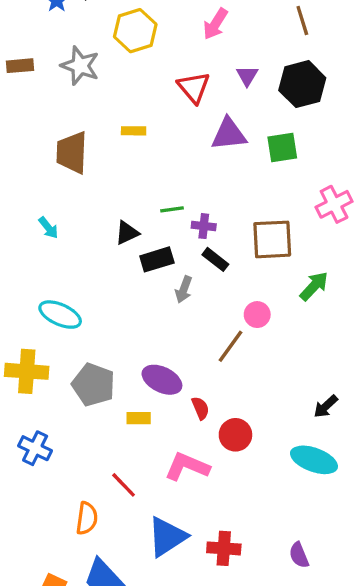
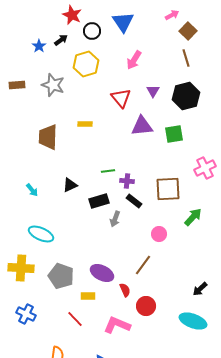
cyan arrow: (48, 228) -> (32, 190), moved
black triangle: (127, 233) -> (70, 185), moved
brown line: (230, 346) -> (143, 265), moved
red line: (124, 485) -> (75, 319), moved

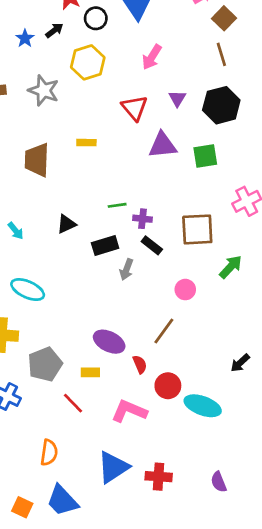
gray pentagon: (61, 276) -> (45, 364), moved, turned 30
cyan ellipse: (193, 321) -> (203, 406), moved

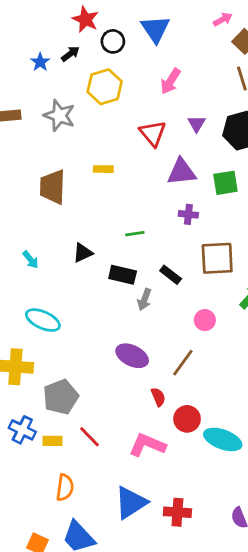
purple cross: (143, 219) -> (188, 214), moved
black rectangle: (105, 245) -> (123, 275), turned 30
purple ellipse: (109, 342) -> (132, 356), moved
yellow rectangle: (90, 372) -> (53, 441), moved

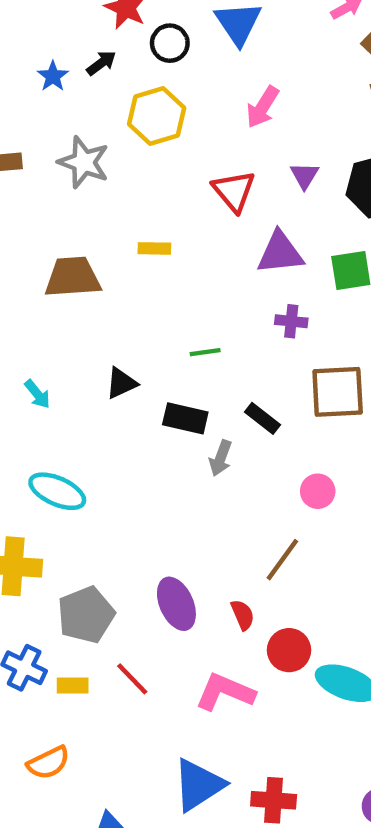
brown trapezoid: (53, 187) -> (73, 277), turned 84
purple ellipse: (132, 356) -> (176, 604), moved, turned 40
orange semicircle: (65, 488) -> (48, 763), moved, turned 56

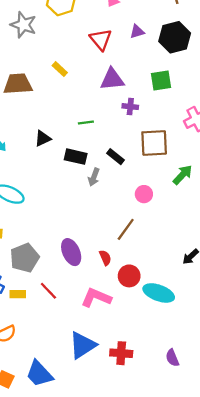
purple triangle: (304, 176) -> (137, 32), turned 42
yellow rectangle: (154, 248) -> (60, 69), turned 42
purple triangle: (280, 253) -> (112, 79), moved

